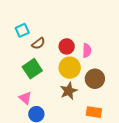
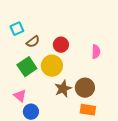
pink semicircle: (87, 50) -> (96, 52), moved
yellow circle: (70, 68) -> (52, 66), moved
brown circle: (95, 79) -> (85, 88), moved

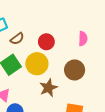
pink semicircle: (96, 52) -> (83, 39), moved
brown circle: (85, 88) -> (75, 70), moved

